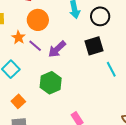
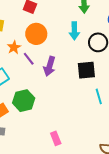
purple arrow: (57, 49) -> (49, 66), turned -42
green hexagon: (51, 83) -> (24, 101), moved

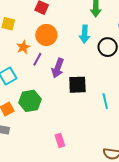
purple line: (29, 59) -> (37, 59), turned 64
black square: (86, 70) -> (77, 85), moved

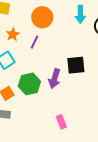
orange star: (23, 47) -> (13, 34), moved
purple arrow: (58, 68) -> (55, 79), moved

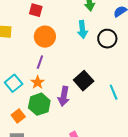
orange star: (13, 34) -> (38, 82), moved
black square: (76, 65) -> (84, 81), turned -30

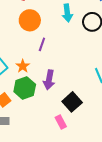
purple line: (40, 62) -> (42, 44), moved
black square: (84, 81) -> (72, 102), moved

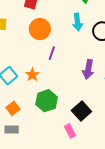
purple arrow: (49, 80) -> (88, 69), moved
green hexagon: (25, 88) -> (47, 101), moved

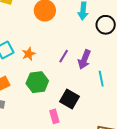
purple line: (52, 53) -> (64, 56), moved
black square: (81, 111) -> (70, 99), turned -30

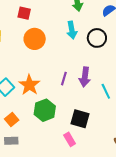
orange star: (29, 54) -> (29, 85), size x1.5

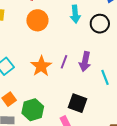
orange star: (29, 85) -> (41, 66), moved
green hexagon: (45, 110) -> (33, 110), moved

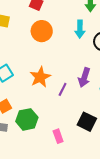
purple line: (64, 62) -> (63, 89), moved
black square: (77, 103) -> (87, 122), moved

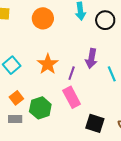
black square: (87, 122) -> (95, 123), moved
pink rectangle: (58, 136) -> (72, 97), moved, size x1.5

